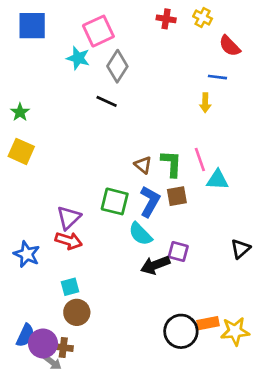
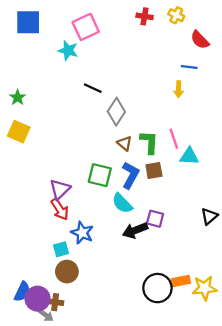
gray diamond: (117, 66) -> (116, 112), moved
red arrow: (69, 241) -> (60, 209), turned 40
blue star: (27, 254) -> (82, 233), moved

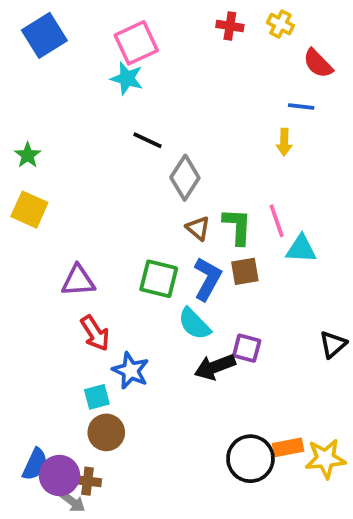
blue square: (28, 22) -> (44, 35), turned -32
cyan star: (68, 50) -> (127, 78), moved
purple triangle: (60, 189) -> (78, 281), moved, turned 40

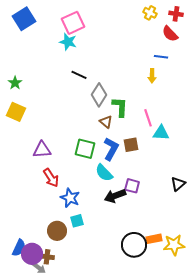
red cross: (230, 26) -> (176, 14), moved
green L-shape: (237, 226) -> (120, 107), moved
cyan square: (97, 397) -> (77, 221), moved

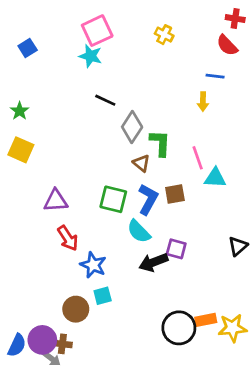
yellow cross: (150, 13) -> (164, 35), moved
blue square: (24, 19) -> (28, 48), moved, size x0.6
blue semicircle: (19, 248) -> (17, 345), moved

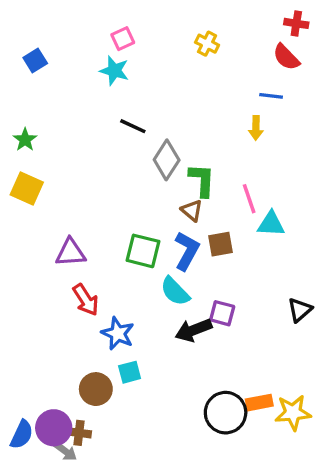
pink square: (97, 31) -> (123, 39), size x0.6
brown triangle: (141, 163) -> (192, 210), moved

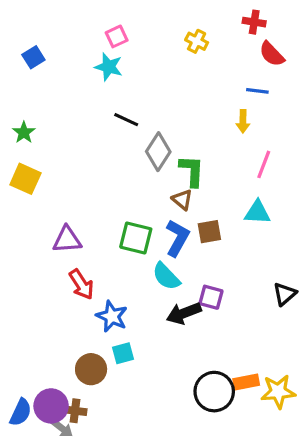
red cross: (296, 23) -> (254, 22), moved
pink line: (249, 199) -> (264, 164), moved, turned 40

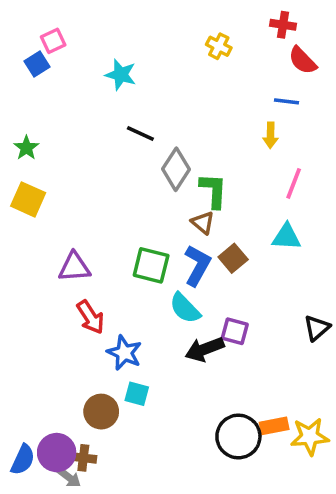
pink square: (117, 36) -> (53, 41), moved
brown square: (209, 232) -> (233, 258), turned -30
cyan square: (123, 353) -> (137, 394), turned 30

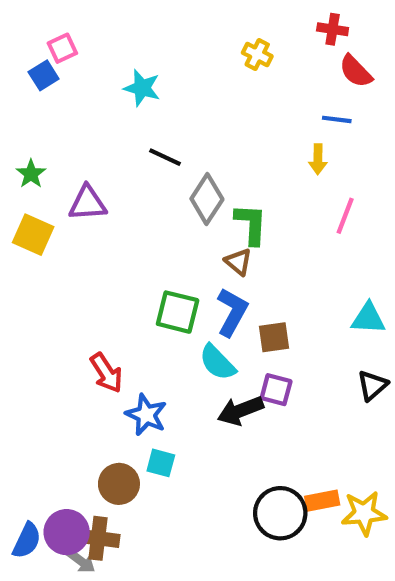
cyan triangle: (287, 237) -> (368, 318), moved
brown square: (233, 258) -> (274, 337), moved, turned 32
purple triangle: (74, 267) -> (88, 203), moved
brown cross: (83, 458) -> (98, 538), size x1.4

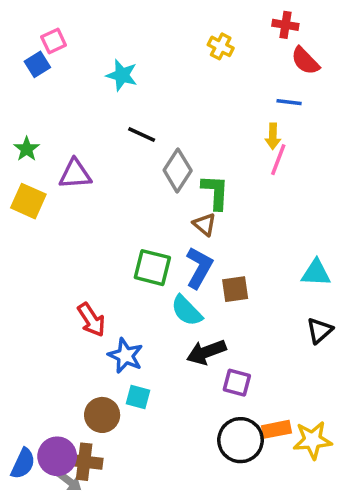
pink line: (345, 216) -> (278, 160), moved
purple square: (276, 390) -> (237, 383), moved

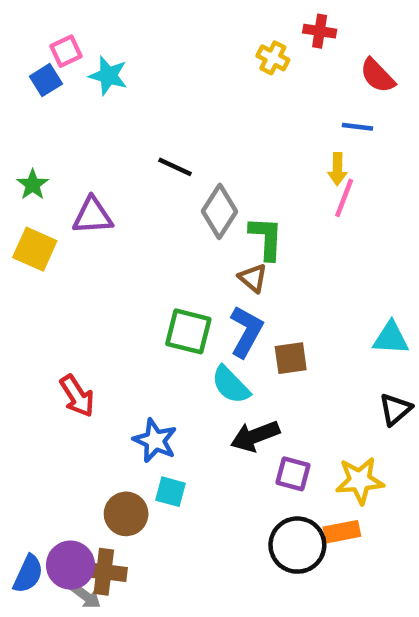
red cross: (285, 25) -> (320, 31), moved
cyan star: (122, 75) -> (108, 76), moved
red arrow: (91, 320) -> (77, 396), moved
yellow star: (312, 440) -> (360, 481), moved

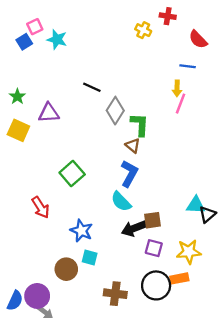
green square: (188, 331) -> (72, 174), moved, turned 35
cyan triangle: (391, 338) -> (196, 205), moved
brown square: (291, 358) -> (153, 220), moved
brown cross: (104, 572) -> (115, 294), moved

